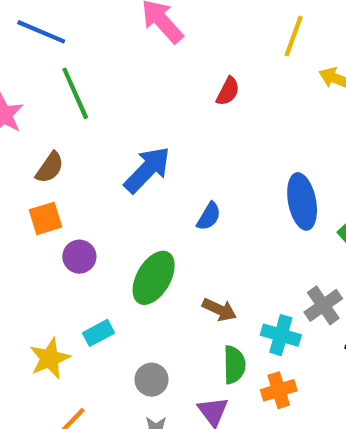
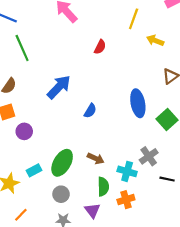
green ellipse: (154, 278) -> (62, 163), moved

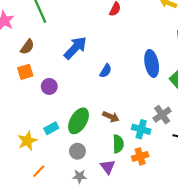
purple circle: (24, 131) -> (49, 86), moved

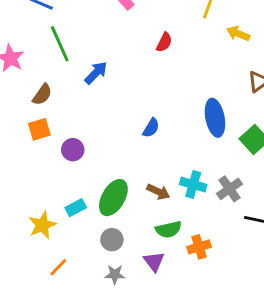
blue arrow: (75, 48) -> (96, 73), moved, size x0.7
cyan cross: (141, 129) -> (193, 184), moved
green semicircle: (118, 144) -> (169, 229), turned 78

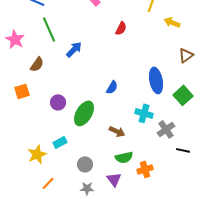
orange square: (39, 129) -> (22, 91), moved
cyan cross: (193, 184) -> (144, 113), moved
green ellipse: (113, 198) -> (84, 113), moved

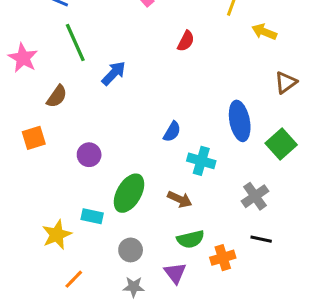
green ellipse: (84, 113) -> (129, 193), moved
cyan cross: (144, 113) -> (201, 161), moved
cyan rectangle: (60, 142) -> (92, 216), turned 40
black line: (183, 150) -> (261, 239), moved

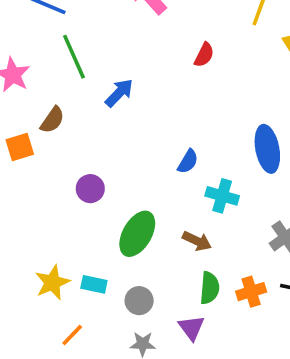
orange square: (34, 138) -> (20, 147), moved
cyan rectangle: (92, 216) -> (94, 284), moved
green semicircle: (190, 239) -> (210, 288), turned -72
orange cross: (223, 258) -> (251, 292), moved

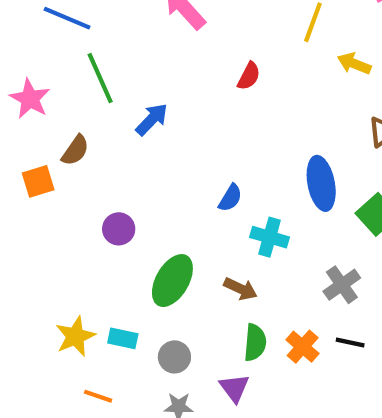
orange cross: (251, 292) -> (303, 347), turned -32
orange line: (72, 335) -> (98, 396), turned 65

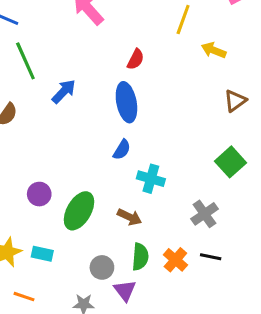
blue ellipse: (321, 183) -> (126, 102), moved
purple circle: (119, 229) -> (39, 194), moved
gray circle: (174, 357) -> (102, 267), moved

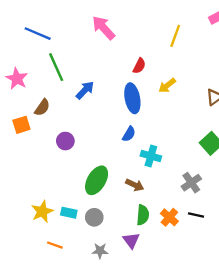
yellow arrow: (214, 50) -> (167, 86), moved, turned -60
purple circle: (39, 194) -> (65, 141), moved
gray circle: (102, 267) -> (94, 217), moved

